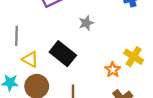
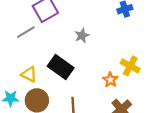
gray line: (17, 36) -> (26, 32), moved, turned 60

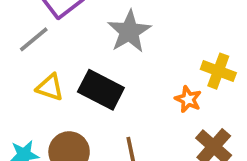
gray star: (82, 36) -> (129, 31), size x1.6
yellow triangle: (29, 74) -> (50, 87), moved

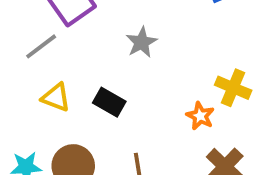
gray star: (129, 31) -> (142, 42), size x0.7
black rectangle: (101, 90) -> (109, 102), size x0.7

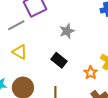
black rectangle: (109, 102) -> (59, 60), moved

